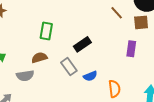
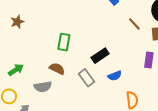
brown semicircle: (39, 58) -> (57, 69), turned 42
blue semicircle: (90, 76) -> (115, 76), moved

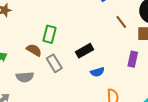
brown semicircle: (57, 69) -> (34, 50), moved
gray rectangle: (86, 78) -> (54, 63), moved

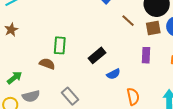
gray rectangle: (54, 63) -> (70, 96), moved
gray semicircle: (25, 77) -> (31, 96), moved

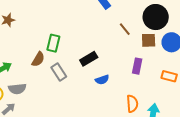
brown semicircle: (47, 64) -> (38, 59), turned 91
gray rectangle: (70, 96) -> (59, 72), moved
orange semicircle: (133, 97) -> (132, 104), moved

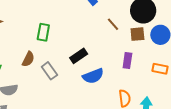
green rectangle: (53, 43) -> (43, 32), moved
blue semicircle: (102, 80) -> (93, 76), size x1.5

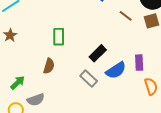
purple rectangle: (127, 60) -> (139, 63), moved
gray rectangle: (49, 71) -> (89, 79), moved

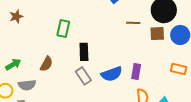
brown line: (126, 16) -> (133, 23), turned -48
black rectangle: (98, 53) -> (84, 52), moved, turned -60
brown semicircle: (49, 66) -> (46, 64), moved

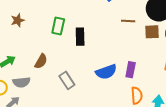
brown star: (16, 16) -> (18, 20), moved
black rectangle: (84, 52) -> (80, 37), moved
gray rectangle: (83, 76) -> (67, 80), moved

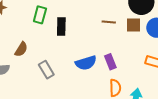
brown line: (128, 21) -> (109, 22), moved
purple rectangle: (131, 70) -> (110, 62), turned -35

